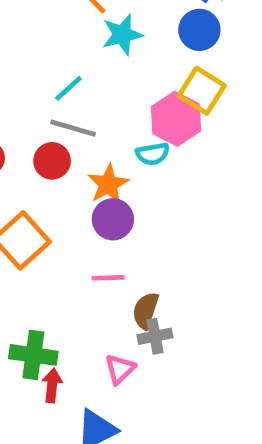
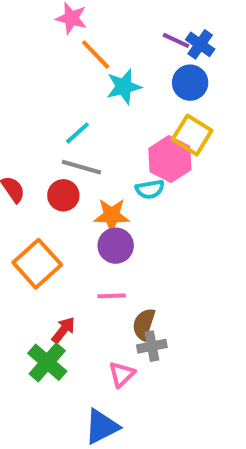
orange star: (108, 184) -> (112, 215), turned 30
green cross: (33, 355) -> (47, 362), turned 33
red arrow: (52, 385) -> (63, 330), moved, turned 32

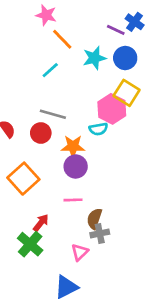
blue cross: (200, 44) -> (135, 22), moved
cyan star: (124, 87) -> (94, 58), moved
cyan line: (77, 133) -> (50, 70), moved

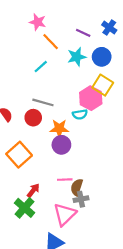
purple line: (116, 30) -> (83, 33), moved
pink line: (73, 200) -> (65, 180), moved
pink triangle: (80, 252) -> (65, 214), size x1.6

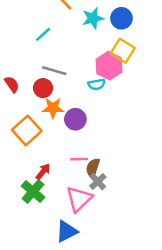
cyan line: (41, 67) -> (43, 34), moved
orange star: (59, 129) -> (53, 108), moved
gray cross: (81, 199) -> (98, 182), turned -32

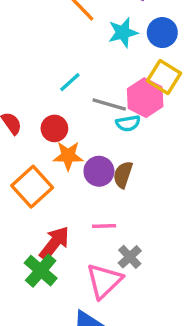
cyan line: (43, 34) -> (70, 82), moved
gray line: (54, 71) -> (109, 104), moved
brown semicircle: (93, 168) -> (123, 175), moved
red arrow: (43, 172) -> (54, 243), size x1.5

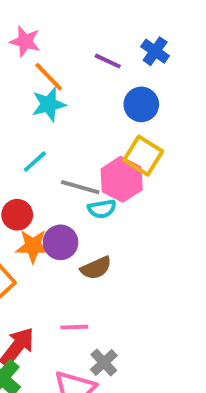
cyan star: (123, 33) -> (49, 104), moved
purple circle: (99, 171) -> (61, 242), moved
brown semicircle: (123, 175) -> (96, 268), turned -132

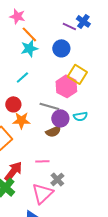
purple line: (108, 61) -> (69, 26), moved
blue circle: (141, 104) -> (61, 48), moved
gray line: (80, 187) -> (49, 106), moved
cyan semicircle: (102, 209) -> (80, 116), moved
purple circle: (61, 242) -> (60, 118), moved

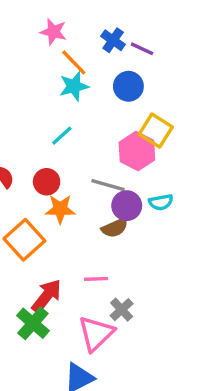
blue cross: (83, 21) -> (113, 40), moved

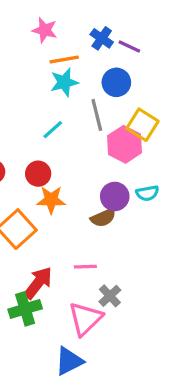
orange line: (74, 62) -> (64, 60), turned -56
gray line: (108, 185) -> (97, 115), moved, turned 60
green cross: (33, 323) -> (25, 309), turned 32

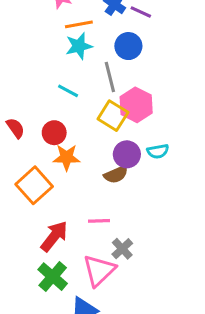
yellow square: (142, 125) -> (113, 116), moved
cyan line: (53, 130) -> (68, 91), turned 70
green cross: (25, 309) -> (53, 277), moved, turned -32

